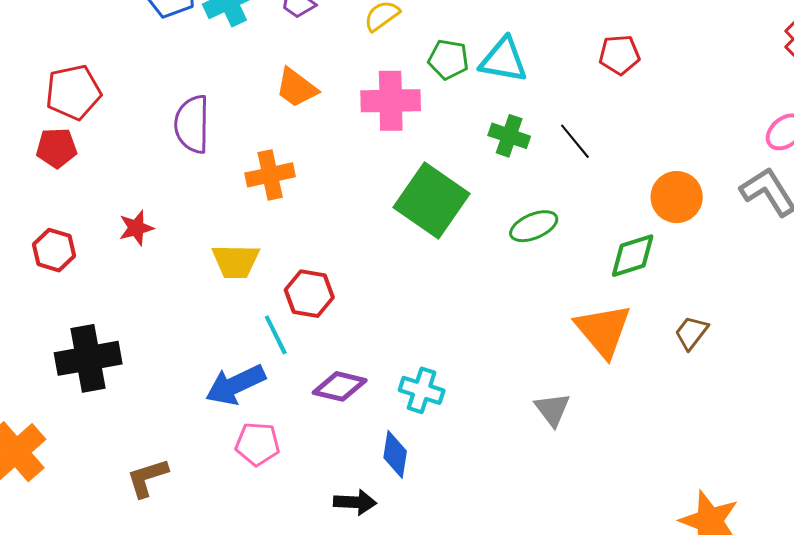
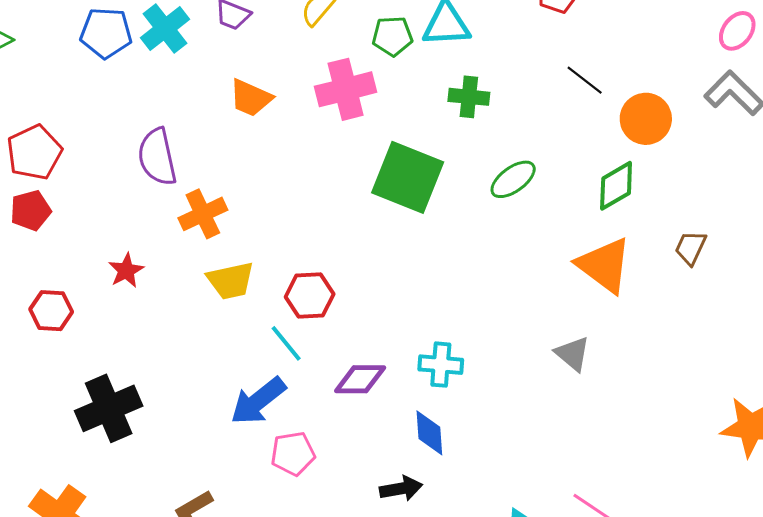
black line: (575, 141) -> (585, 80), moved
orange cross: (270, 175) -> (203, 214), moved

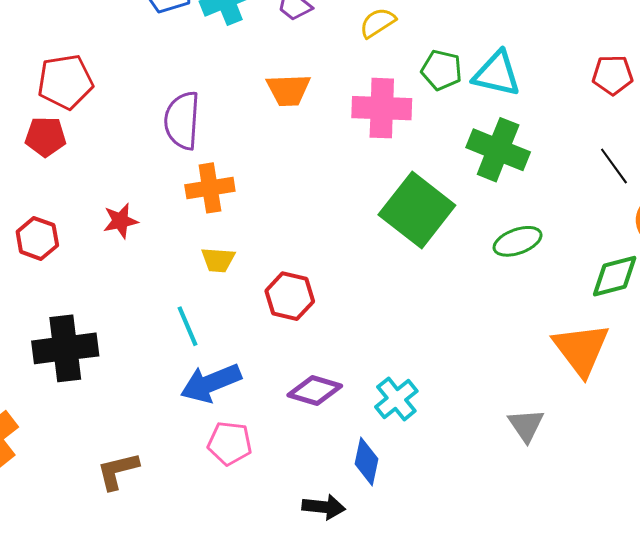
green cross: (469, 97) -> (498, 150), size x1.5
orange trapezoid: (251, 98) -> (288, 90), turned -42
yellow trapezoid: (231, 281) -> (218, 260), size x0.7
cyan line: (286, 343) -> (188, 326), moved
cyan cross: (441, 365) -> (396, 399), turned 30

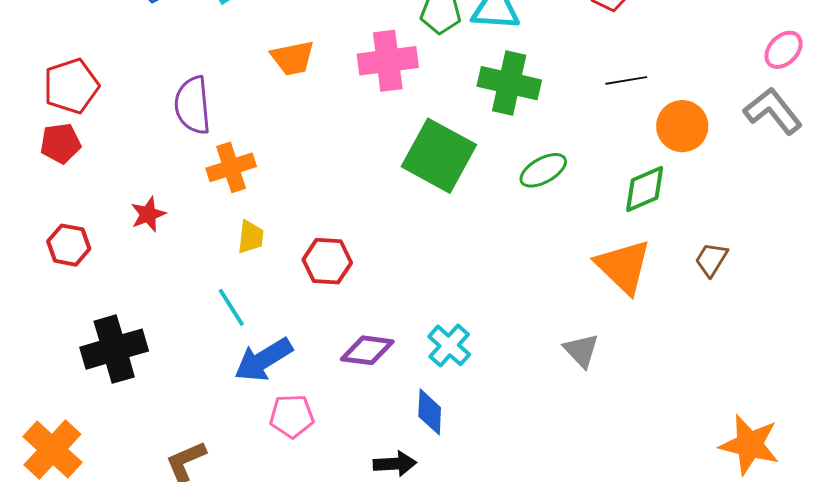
black line: (614, 166) -> (626, 80), turned -54
yellow trapezoid: (218, 260) -> (251, 237), turned -78

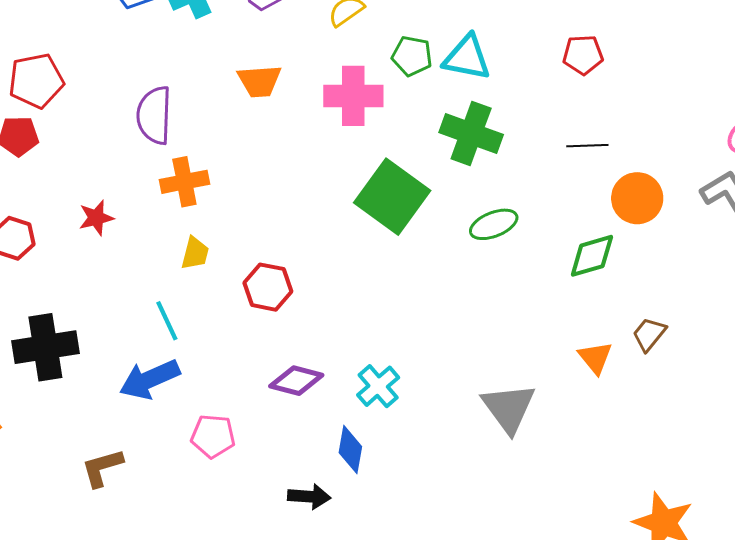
orange triangle: (623, 266) -> (595, 358), moved, size x0.6
gray triangle: (581, 350) -> (509, 408), size x1.5
blue arrow: (263, 360) -> (150, 379), moved

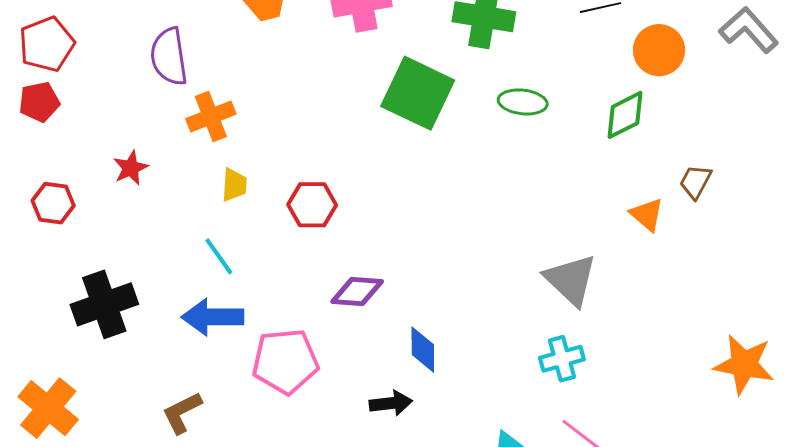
green ellipse: (494, 224) -> (523, 102), turned 39
blue arrow: (150, 379) -> (213, 317), turned 34
cyan cross: (378, 386) -> (562, 359), moved, turned 36
pink pentagon: (213, 436) -> (285, 361), size x1.5

